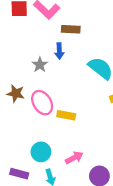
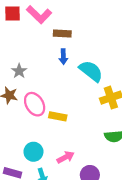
blue arrow: (59, 51) -> (63, 57), moved
gray star: (40, 65) -> (19, 71), moved

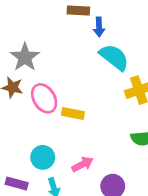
blue arrow: (63, 57) -> (99, 27), moved
gray star: (19, 71) -> (25, 57), size x1.5

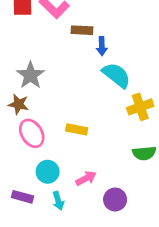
pink ellipse: (44, 98) -> (32, 133), moved

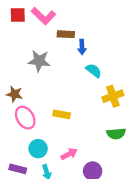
gray star: (30, 75) -> (39, 61), moved, turned -30
cyan semicircle: (116, 75) -> (94, 71), size x0.7

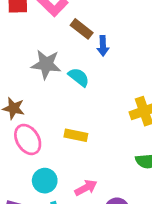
brown rectangle: (66, 34) -> (82, 29), turned 35
cyan semicircle: (94, 71) -> (79, 77), moved

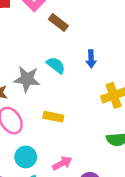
blue arrow: (103, 46) -> (91, 59), moved
gray star: (46, 64) -> (27, 79), moved

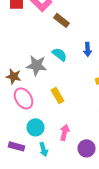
yellow rectangle: (53, 117) -> (58, 95), turned 49
pink arrow: (62, 163) -> (64, 132), turned -49

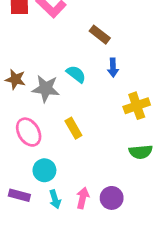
brown rectangle: (62, 20) -> (100, 35), moved
brown star: (14, 76) -> (15, 79), moved
pink arrow: (64, 132) -> (83, 198), moved

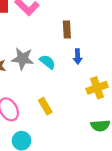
brown rectangle: (100, 35) -> (67, 30), turned 49
gray star: (46, 89) -> (23, 59), moved

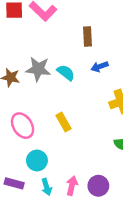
blue arrow: (78, 57) -> (100, 67), turned 72

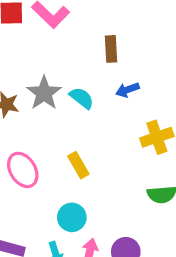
gray star: (38, 69) -> (44, 93), turned 30
cyan circle: (37, 160) -> (72, 217), moved

